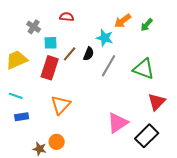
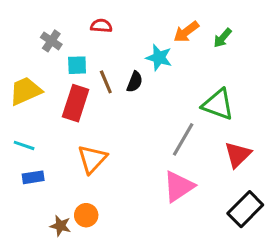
brown line: (70, 54) -> (106, 82), turned -63
gray line: (109, 66) -> (183, 139), moved
black rectangle: (147, 136) -> (245, 209), moved

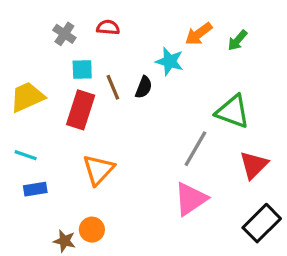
gray cross: (51, 41) -> (64, 34), moved

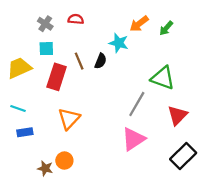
cyan square: (82, 69) -> (46, 49), moved

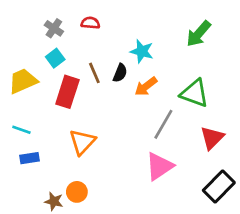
orange arrow: (139, 24) -> (146, 86), moved
green arrow: (166, 28) -> (199, 34), size x1.5
cyan square: (46, 49) -> (55, 58), turned -35

